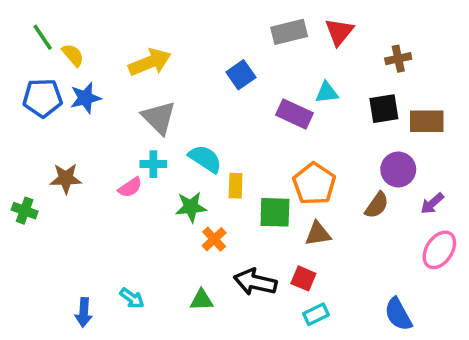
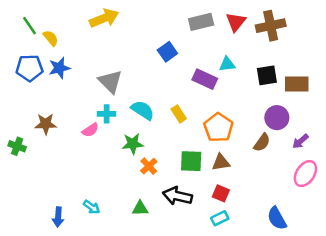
brown cross: (398, 59) -> (271, 26), moved, size x1.6
yellow arrow: (150, 62) -> (104, 18), moved
yellow rectangle: (236, 186) -> (179, 114), moved, turned -35
green square: (275, 212) -> (191, 161), moved
red square: (303, 278) -> (221, 193), moved

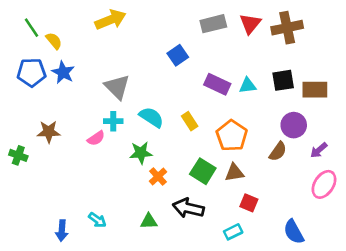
cyan triangle: (227, 64) -> (248, 86), moved
blue star: (59, 68) -> (63, 72), turned -30
green square: (191, 161) -> (203, 171), turned 30
red square: (221, 193) -> (249, 203), moved

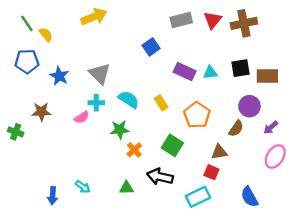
blue star: (63, 72) -> (59, 76), moved
brown triangle: (234, 173) -> (219, 152), moved
cyan rectangle: (233, 232) -> (198, 197), size x1.5

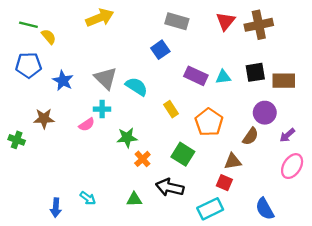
gray rectangle: (181, 20) -> (177, 21), moved, turned 30
green line: (27, 23) -> (28, 25), turned -42
cyan semicircle: (129, 99) -> (137, 87), moved

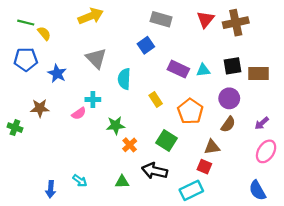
gray triangle: (106, 78) -> (96, 58), moved
cyan semicircle: (137, 87) -> (124, 79), turned -120
purple circle: (265, 113) -> (229, 98), moved
blue semicircle: (265, 209) -> (257, 190), moved

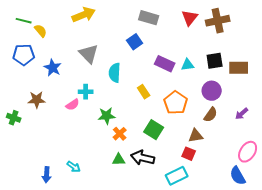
pink ellipse: (266, 151) -> (248, 152), moved
green triangle: (122, 182) -> (119, 160), moved

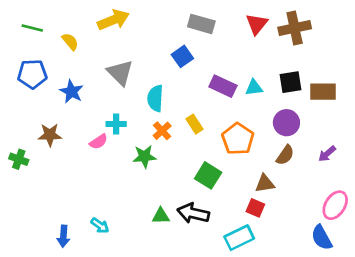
yellow semicircle: (41, 31) -> (70, 42), moved
orange cross: (120, 134) -> (162, 131), moved

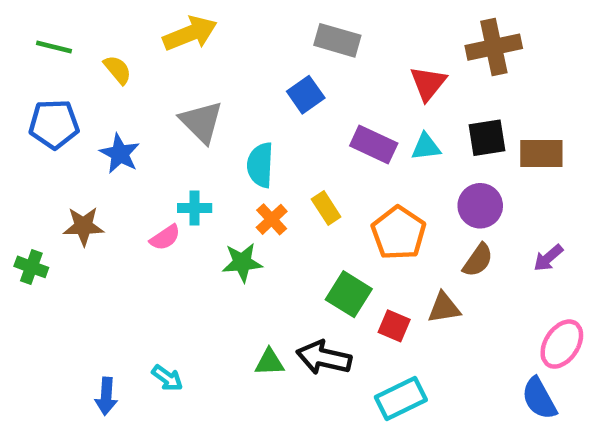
red triangle: (257, 24) -> (428, 83), moved
red square: (255, 208) -> (394, 326), moved

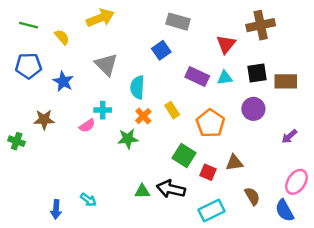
brown semicircle: (478, 260) -> (252, 196), moved, turned -66

